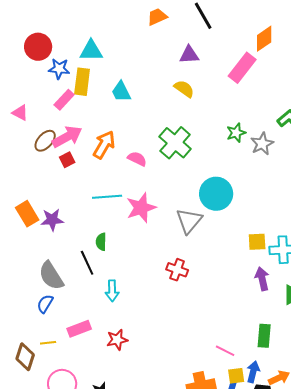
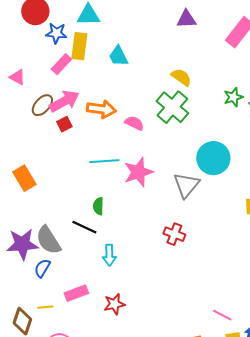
yellow semicircle: (184, 89) -> (181, 77), moved
orange arrow: (104, 145) -> (101, 109), turned 68
purple star: (52, 220) -> (22, 244), moved, size x1.4
black line: (87, 263) -> (84, 227), turned -40

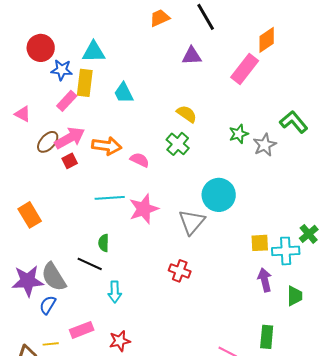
green cross: (172, 107) -> (178, 144), size x0.7

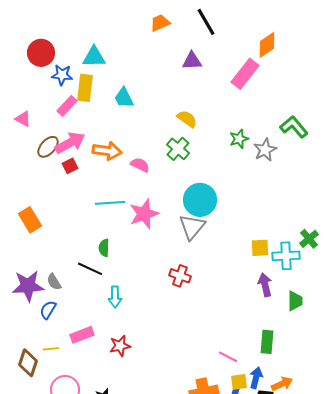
cyan circle: (219, 195) -> (200, 200), moved
gray semicircle: (54, 277) -> (54, 282), size x0.6

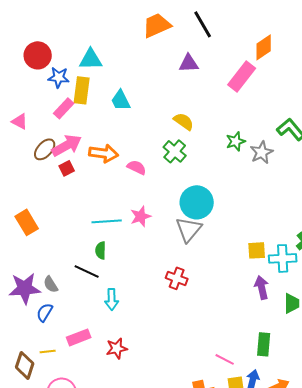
orange trapezoid: (160, 23) -> (157, 25), size x1.4
cyan line: (110, 203) -> (107, 221), moved
pink star: (144, 214) -> (141, 216), size x0.7

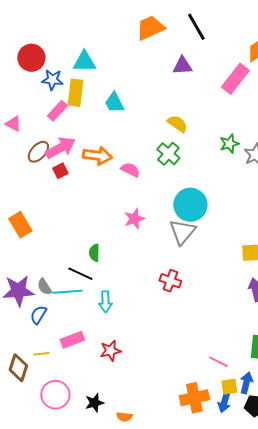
cyan line: (107, 221) -> (67, 292), moved

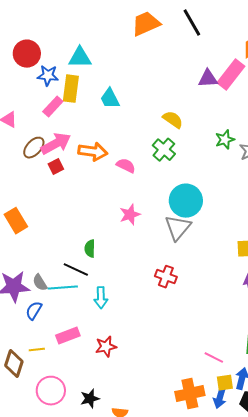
purple triangle: (182, 66) -> (208, 79), moved

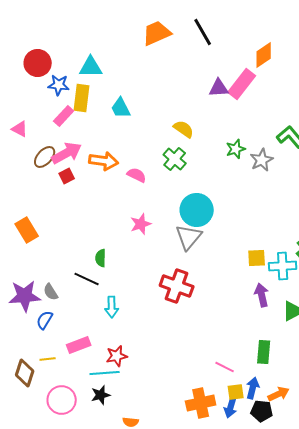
red cross: (166, 277) -> (177, 286), size x1.5
cyan line: (63, 288) -> (105, 373), moved
black star: (90, 399) -> (101, 395), moved

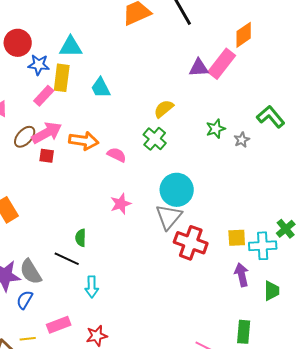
yellow semicircle: (184, 129) -> (164, 109), turned -75
gray star: (262, 160) -> (242, 140), size x0.7
red square: (67, 176) -> (47, 156), turned 35
red cross: (177, 286) -> (191, 243), moved
gray semicircle: (51, 292) -> (31, 272), size x1.5

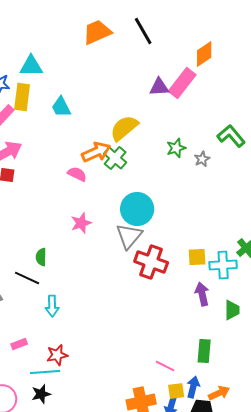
yellow semicircle: (164, 109) -> (124, 128), size x1.4
orange arrow: (84, 141) -> (96, 152), moved, turned -32
pink rectangle: (59, 325) -> (19, 344), size x0.7

